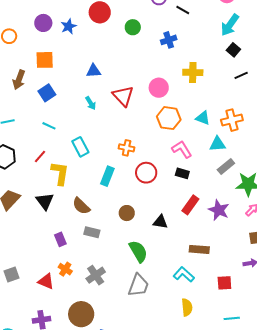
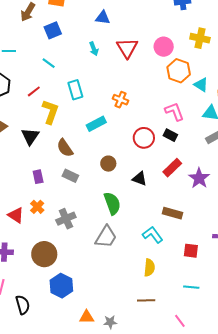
orange hexagon: (169, 118) -> (179, 71), moved
red circle: (146, 173) -> (144, 138), moved
cyan rectangle: (107, 176) -> (96, 124), turned 30

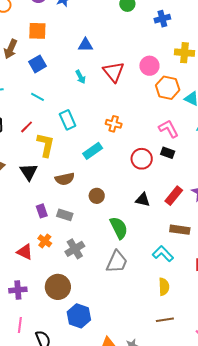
brown semicircle: (65, 148) -> (65, 179), turned -60
brown circle: (108, 164) -> (97, 196), moved
red rectangle: (172, 168) -> (174, 196), moved
gray rectangle: (70, 176) -> (65, 215), moved

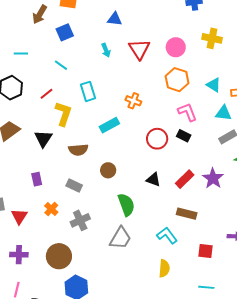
orange hexagon: (168, 88) -> (177, 80), moved
purple rectangle: (42, 211) -> (37, 179), moved
red triangle: (25, 252) -> (19, 216), moved, turned 30

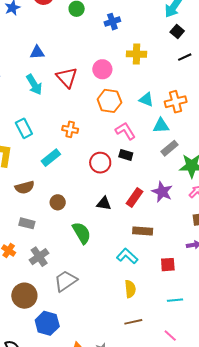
cyan arrow: (106, 50) -> (34, 85), size x1.5
gray trapezoid: (120, 238) -> (66, 281), moved, turned -145

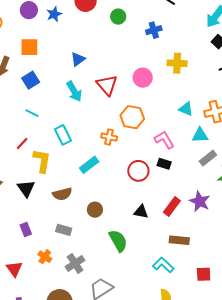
blue triangle: (37, 52) -> (78, 59), turned -35
orange hexagon: (109, 101) -> (132, 117), moved

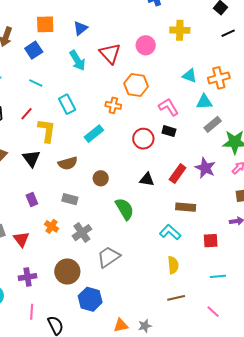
orange square: (29, 47) -> (45, 24), moved

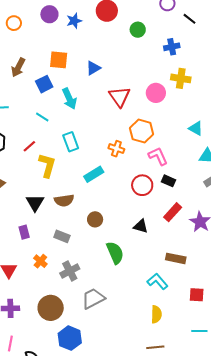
yellow cross: (180, 30) -> (181, 78), moved
cyan arrow: (77, 60) -> (69, 99), moved
pink L-shape: (168, 107) -> (158, 156), moved
black triangle: (31, 158) -> (35, 203), moved
red rectangle: (178, 174) -> (173, 212), moved

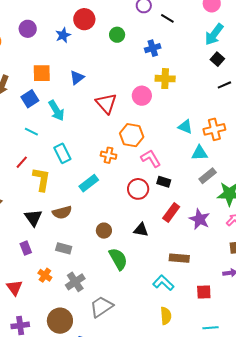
blue star: (74, 21) -> (63, 35), moved
brown circle: (95, 219) -> (104, 231), moved

